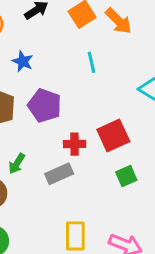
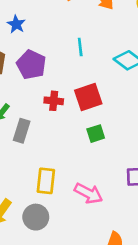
cyan line: (92, 62) -> (80, 47), moved
gray rectangle: (59, 174) -> (22, 131), moved, turned -55

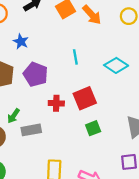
gray rectangle: (22, 131) -> (31, 130), turned 66

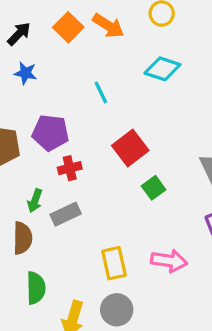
blue star: (21, 41) -> (25, 73), moved
cyan diamond: (116, 65) -> (162, 69), moved
red cross: (56, 103) -> (70, 168), moved

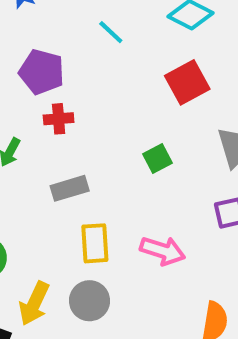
cyan line: (101, 92) -> (111, 32), turned -30
red square: (130, 148) -> (187, 82), moved
gray rectangle: (66, 214) -> (70, 188), moved

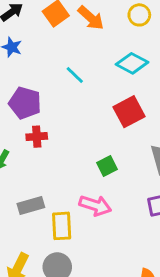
gray rectangle: (70, 188) -> (31, 205), moved
pink arrow: (163, 251) -> (95, 205), moved

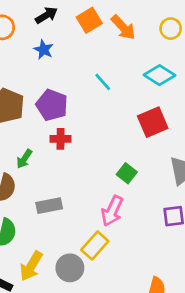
green square: (107, 166) -> (127, 173), turned -30
pink arrow: (95, 205) -> (112, 211), turned 92
yellow rectangle: (62, 226) -> (95, 245), moved, turned 40

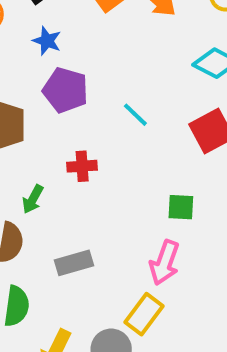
cyan line: (103, 82) -> (135, 115), moved
purple pentagon: (52, 105) -> (65, 90), moved
green square: (127, 173) -> (181, 207), turned -30

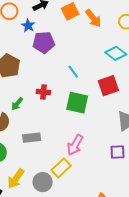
blue star: (47, 41) -> (28, 26), moved
purple pentagon: (65, 90) -> (44, 42), moved, turned -30
green square: (181, 207) -> (77, 103), moved, size x1.6

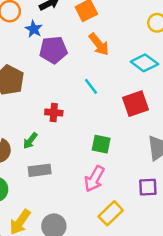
orange arrow: (93, 18) -> (99, 44), moved
green square: (77, 103) -> (101, 144), moved, size x0.7
green arrow: (17, 104) -> (30, 141), moved
yellow rectangle: (61, 168) -> (111, 213), moved

